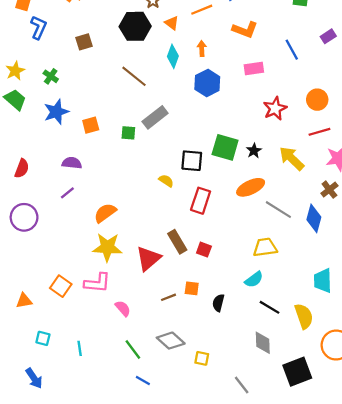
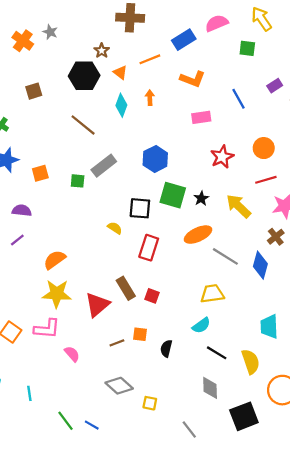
blue hexagon: (207, 83) -> (155, 159), moved
green line: (133, 349) -> (66, 421), moved

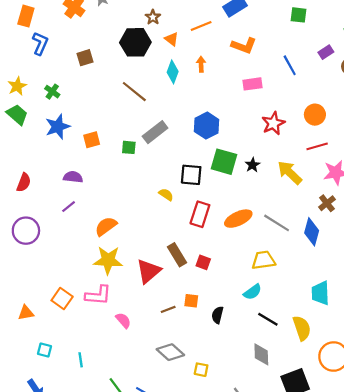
orange ellipse: (198, 235) -> (238, 219), moved

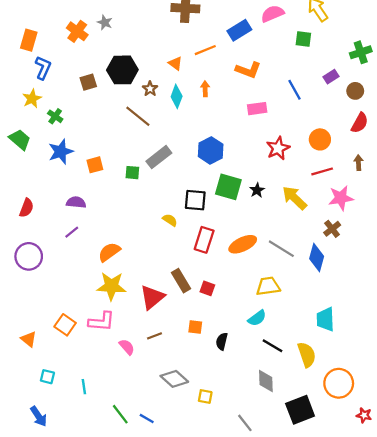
brown star: (153, 17) -> (150, 89), moved
black hexagon: (135, 42) -> (122, 70), moved
yellow star: (17, 86) -> (32, 99), moved
brown line: (168, 309) -> (154, 336), moved
orange triangle: (26, 313) -> (29, 339), turned 49

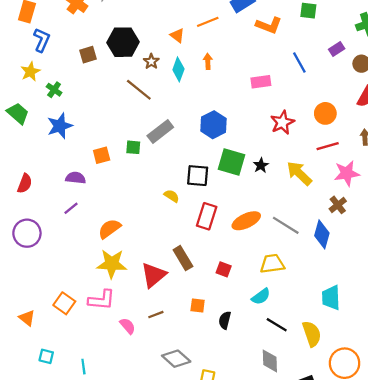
orange L-shape: (248, 70) -> (269, 25), moved
orange square: (95, 165) -> (102, 155), moved
red square: (207, 288) -> (224, 269), moved

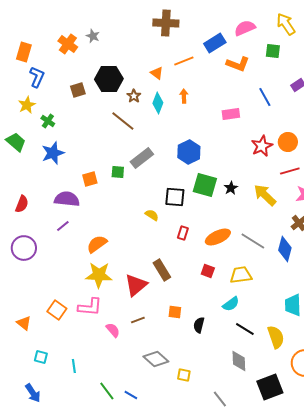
red star: (282, 122) -> (262, 146), moved
purple semicircle: (76, 178) -> (67, 199), size x1.4
red rectangle: (207, 216) -> (183, 233), size x0.6
red square: (224, 269) -> (208, 271), moved

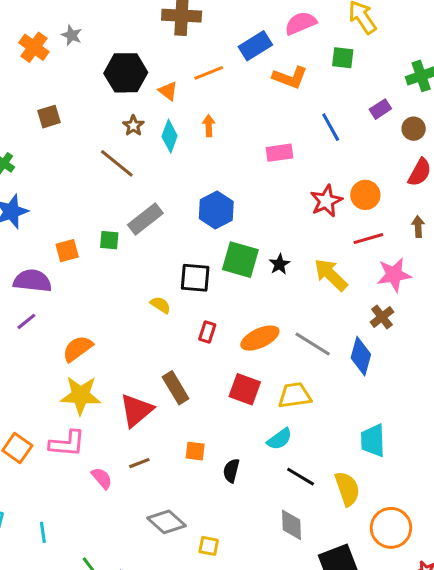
black hexagon: (109, 79) -> (126, 73), moved
red square: (208, 271) -> (245, 389), size x1.5

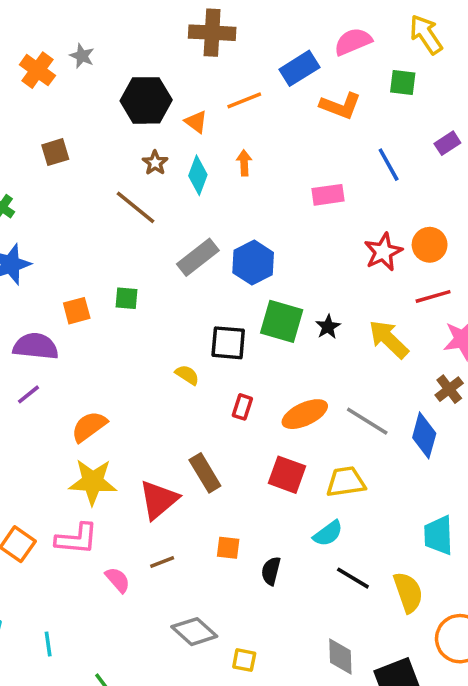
gray rectangle: (145, 219) -> (198, 257), moved
gray diamond: (292, 525) -> (340, 656), moved

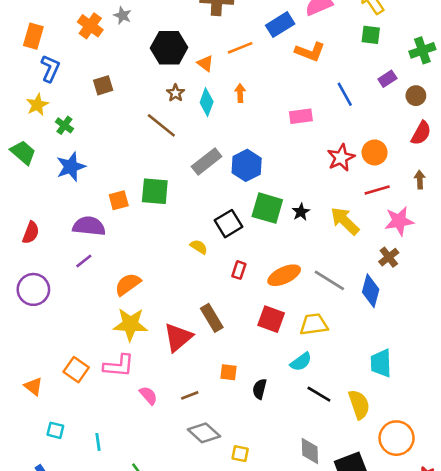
green square: (403, 83) -> (371, 35), moved
green square: (127, 298) -> (155, 191), size x1.6
black square: (228, 343) -> (229, 224), turned -36
brown line: (162, 562) -> (190, 395), moved

